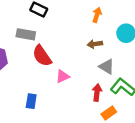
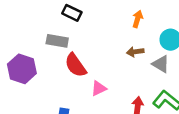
gray triangle: (107, 67) -> (161, 64), moved

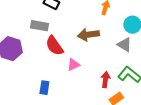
brown arrow: (135, 52) -> (88, 35), moved, size x1.5

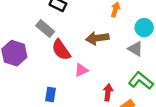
gray rectangle: (39, 26) -> (45, 29), turned 30
red arrow: (105, 80) -> (108, 92), moved

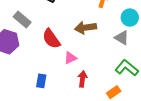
gray rectangle: (45, 29) -> (22, 20), moved
red arrow: (108, 92) -> (82, 79), moved

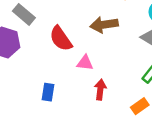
pink triangle: (70, 58) -> (85, 63), turned 32

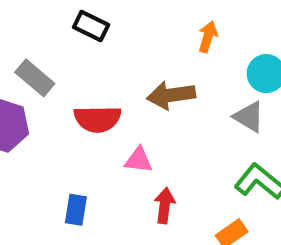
red semicircle: (61, 39) -> (98, 119), turned -56

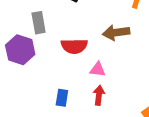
gray rectangle: (35, 78) -> (39, 23), turned 40
red arrow: (165, 205) -> (99, 95), moved

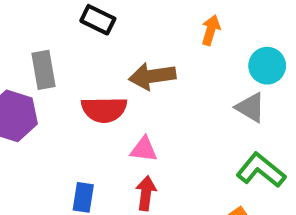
brown arrow: (116, 33) -> (152, 76), moved

